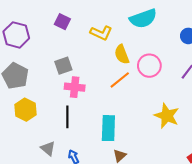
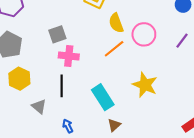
yellow star: (167, 116) -> (145, 85), moved
cyan rectangle: (108, 128) -> (103, 97), turned -35
gray triangle: (48, 149) -> (39, 106), moved

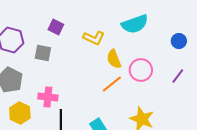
gray square: (57, 34) -> (43, 53), moved, turned 30
pink cross: (69, 56) -> (48, 97), moved

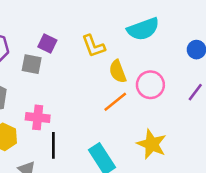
purple square: (56, 27) -> (47, 44), moved
yellow L-shape: (94, 38) -> (93, 46), turned 45

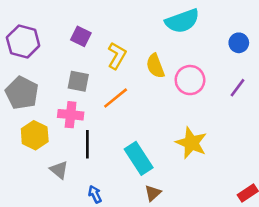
yellow L-shape: (93, 46) -> (117, 56), moved, turned -130
gray square: (32, 64) -> (78, 81), moved
orange line: (115, 102) -> (116, 98), moved

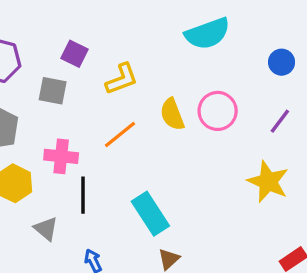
yellow L-shape: (117, 56) -> (122, 79), turned 40
yellow semicircle: (155, 66) -> (172, 114), moved
gray square: (78, 81) -> (53, 91), moved
yellow star: (191, 143) -> (268, 182), moved

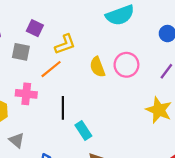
orange line: (120, 135) -> (51, 69), moved
black line: (83, 195) -> (63, 108), moved
cyan rectangle: (150, 214) -> (83, 131), size x0.7

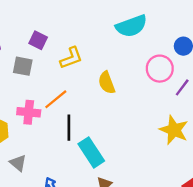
pink circle: (126, 65) -> (160, 69), moved
orange line: (51, 69) -> (56, 99), moved
cyan rectangle: (83, 131) -> (91, 152), size x1.4

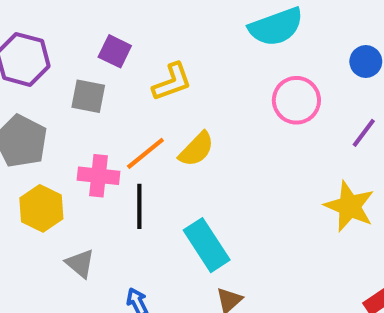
pink circle: (160, 69) -> (296, 100), moved
yellow semicircle: (107, 83) -> (196, 149), moved, turned -115
black line: (69, 128) -> (139, 206), moved

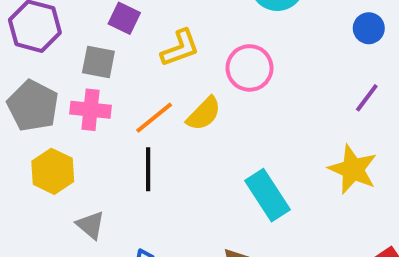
pink circle: (296, 100) -> (250, 68), moved
pink cross: (99, 176) -> (91, 110), moved
cyan rectangle: (207, 245) -> (267, 195), moved

